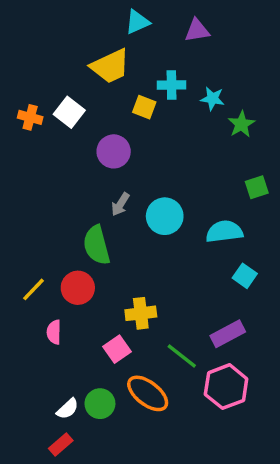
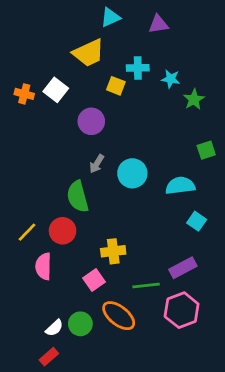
pink semicircle: (54, 332) -> (43, 266), size x1.4
green line: (182, 356) -> (146, 286), turned -44

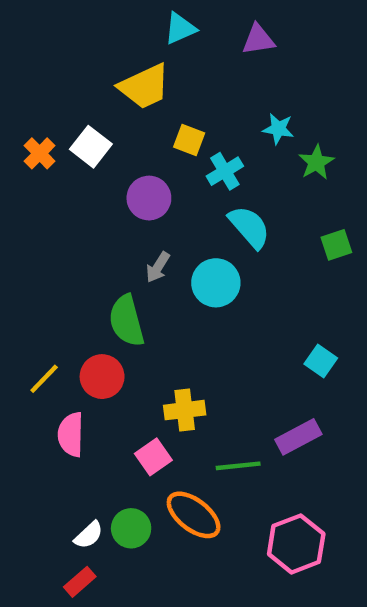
cyan cross: (138, 68) -> (225, 171), moved, turned -30
orange cross: (24, 94) -> (40, 153), turned 30
cyan semicircle: (180, 186) -> (249, 227), moved, turned 56
pink hexagon: (182, 310) -> (296, 544), moved

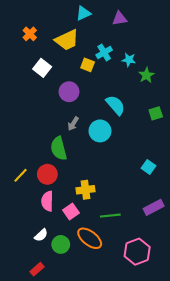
orange cross: (40, 153) -> (30, 34), moved
cyan cross: (225, 171) -> (104, 52), moved
pink semicircle: (71, 435) -> (47, 201), moved
purple rectangle: (298, 437) -> (154, 207), moved
white semicircle: (89, 535) -> (41, 235), moved

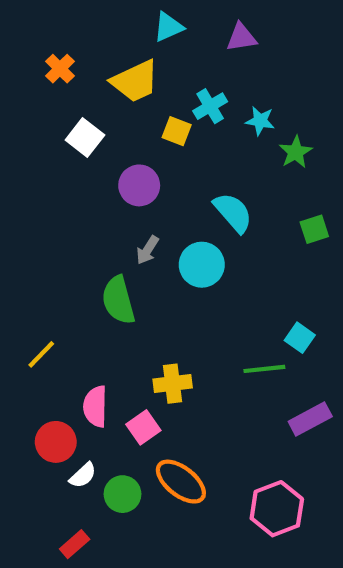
red circle: (47, 174) -> (56, 442), moved
green line: (110, 216) -> (264, 369), moved

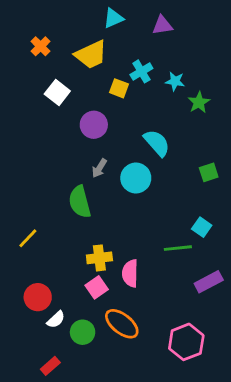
green square: (314, 229) -> (209, 172), moved
yellow cross: (173, 384) -> (99, 258), moved
pink semicircle: (95, 406) -> (130, 273), moved

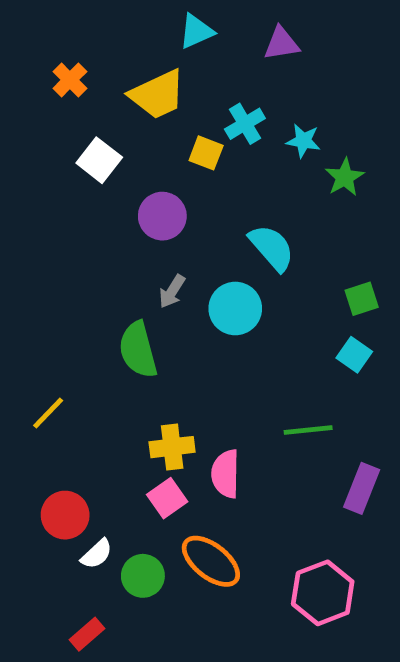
cyan square: (202, 227) -> (354, 355), moved
purple rectangle: (209, 282) -> (362, 488), turned -40

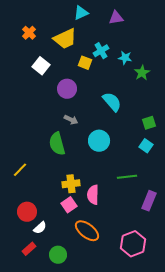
gray arrow: (172, 291) -> (71, 120), turned -96
cyan circle: (235, 308) -> (99, 141), moved
green circle: (143, 576) -> (58, 255), moved
red rectangle: (87, 634) -> (29, 249), moved

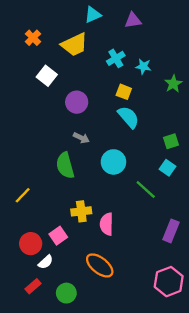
yellow square: (85, 63) -> (124, 92), moved
green star: (142, 73) -> (173, 84), moved
green line: (127, 177) -> (146, 190), moved, turned 48
pink square: (69, 205) -> (58, 236), moved
pink hexagon: (133, 244) -> (169, 282), moved

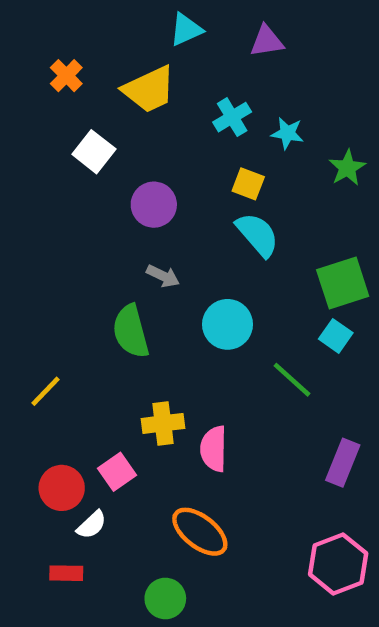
green square: (171, 141) -> (343, 283), size x1.6
red rectangle: (33, 286) -> (66, 573), turned 42
green circle: (66, 293) -> (165, 598), moved

